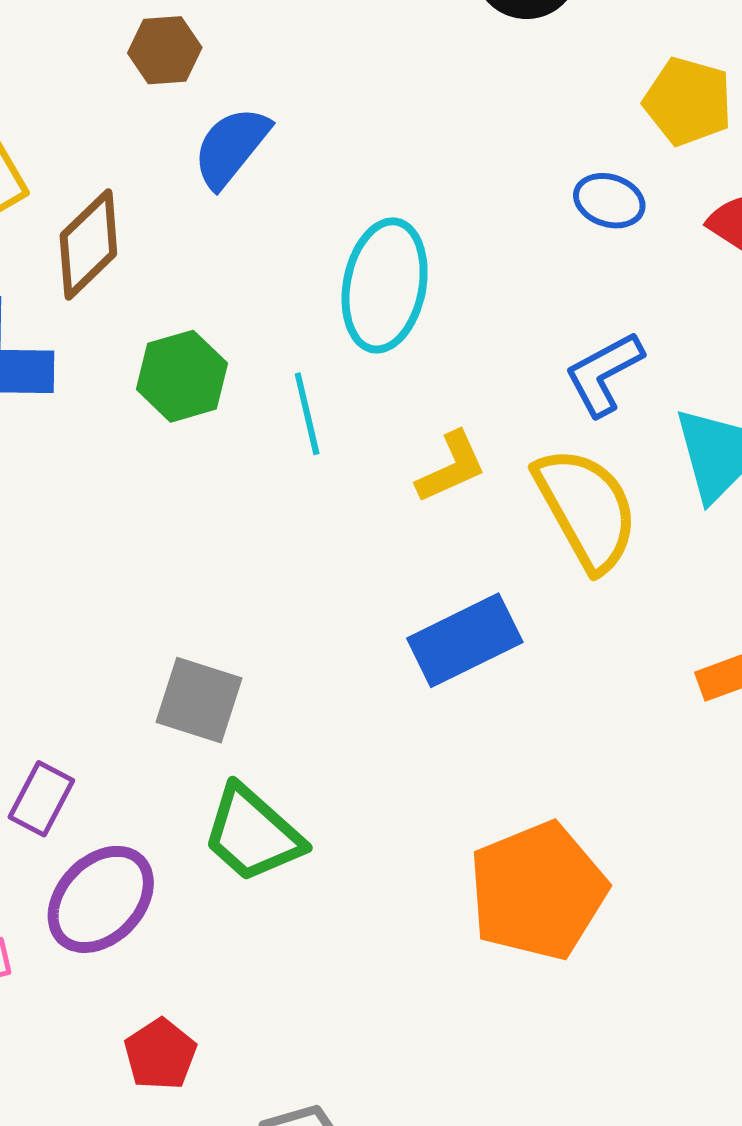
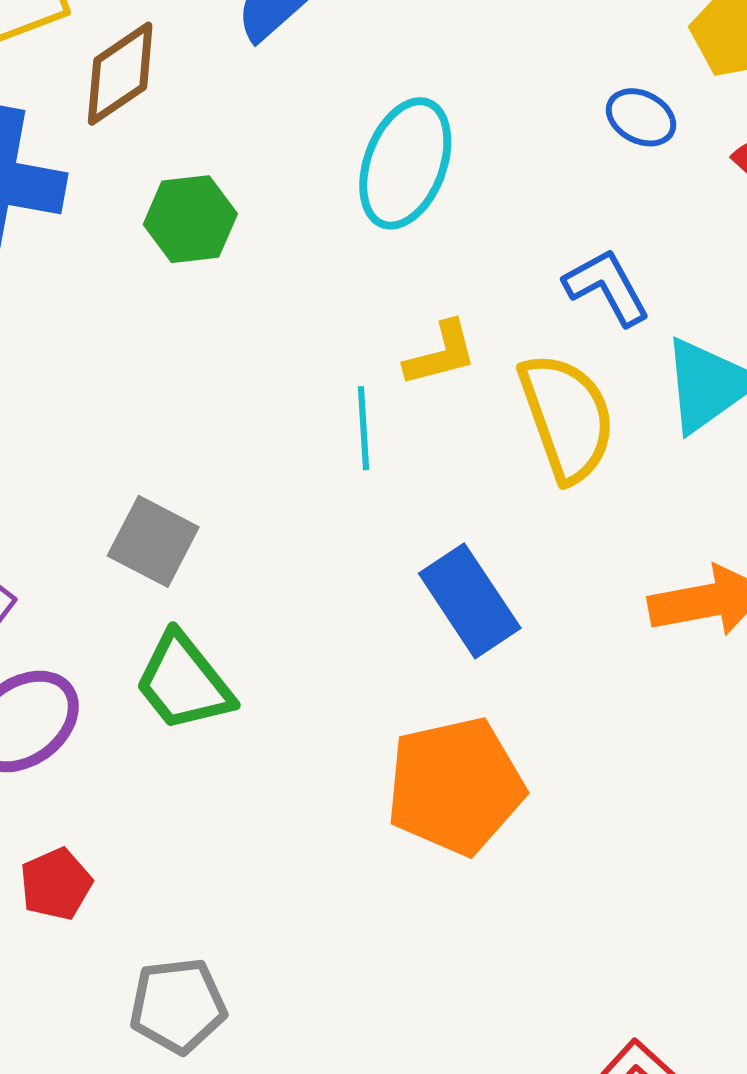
blue L-shape: (604, 374) -> (607, 287), turned 80
cyan line: (307, 414) -> (363, 428), moved
blue rectangle: (465, 640) -> (470, 601), moved, turned 73

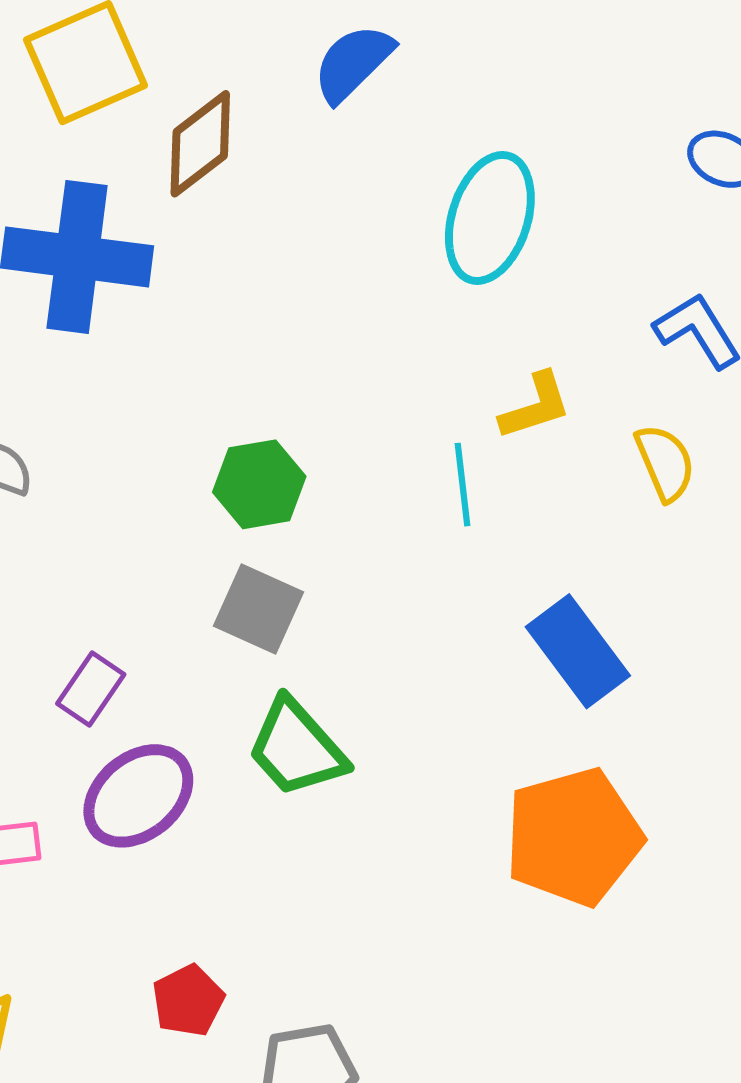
green hexagon: (190, 219) -> (259, 484), moved
yellow semicircle: (567, 417) -> (665, 463), size x0.6
red pentagon: (56, 884) -> (188, 1001), moved

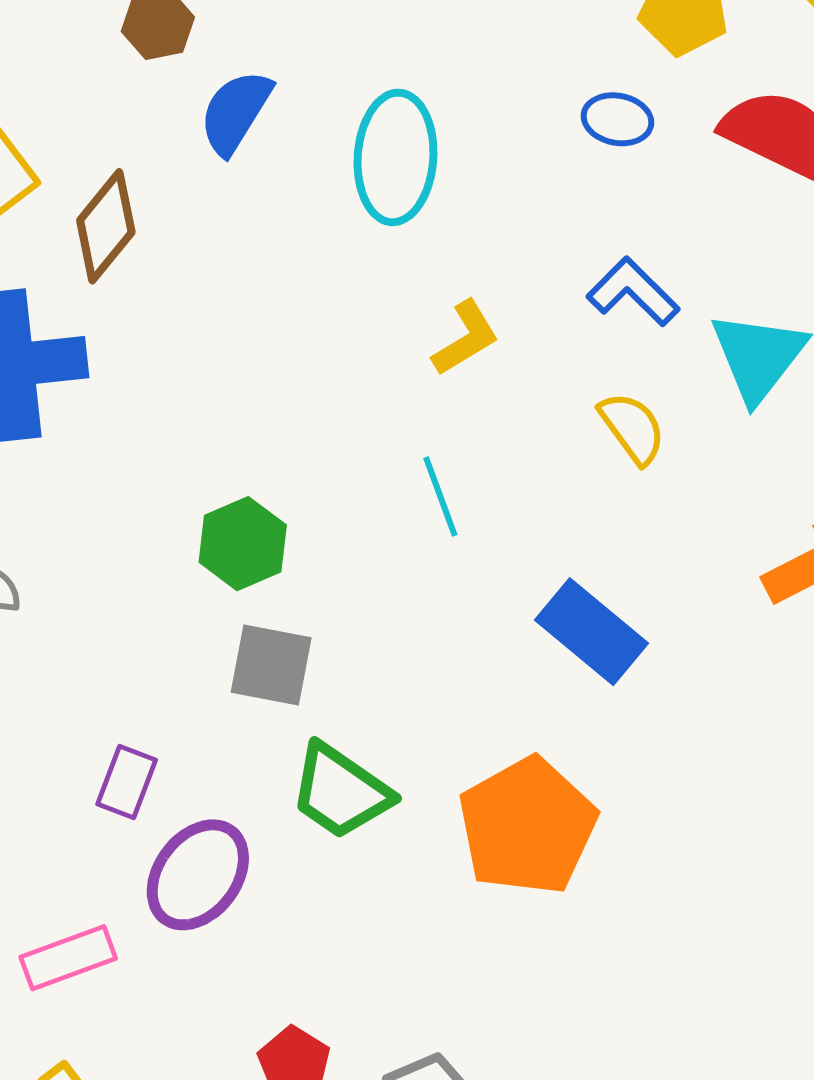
cyan ellipse: (490, 218) -> (395, 157), moved
yellow L-shape: (535, 406) -> (466, 338), moved
orange pentagon: (573, 837) -> (527, 826), moved

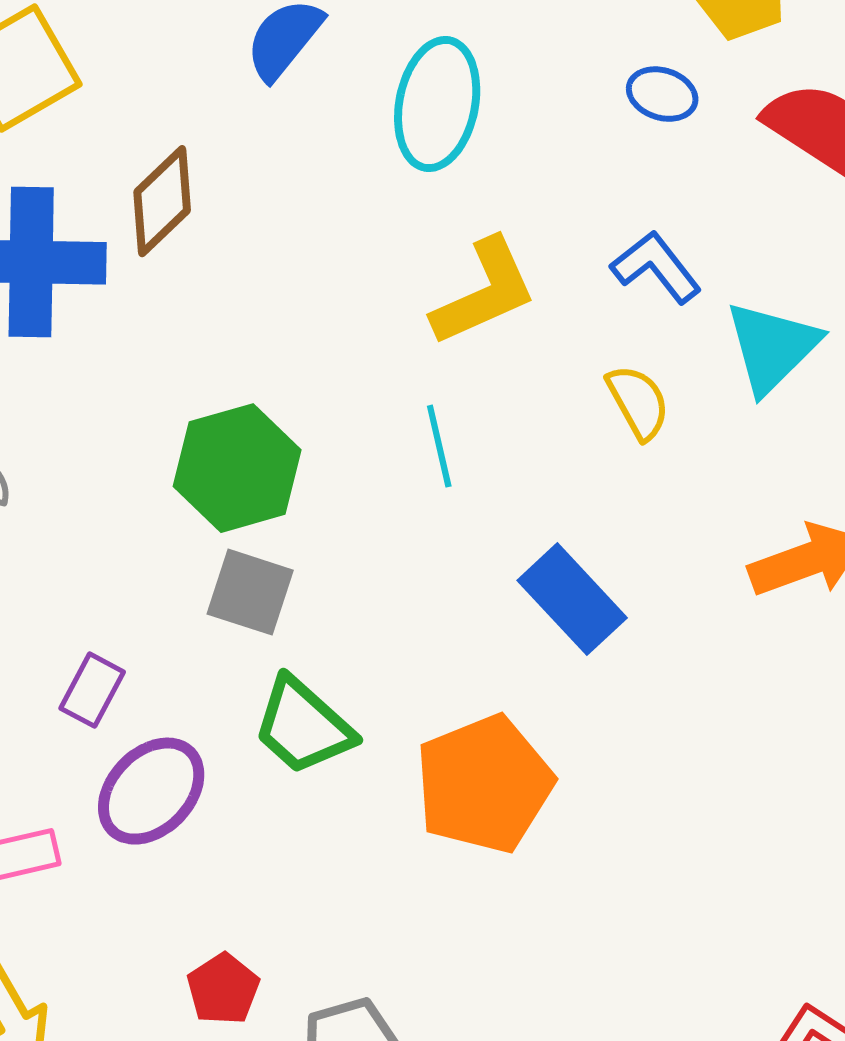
brown diamond: (106, 226) -> (162, 201), moved
yellow L-shape: (466, 338) -> (484, 292), size x1.5
green hexagon: (243, 544) -> (237, 468), size x1.4

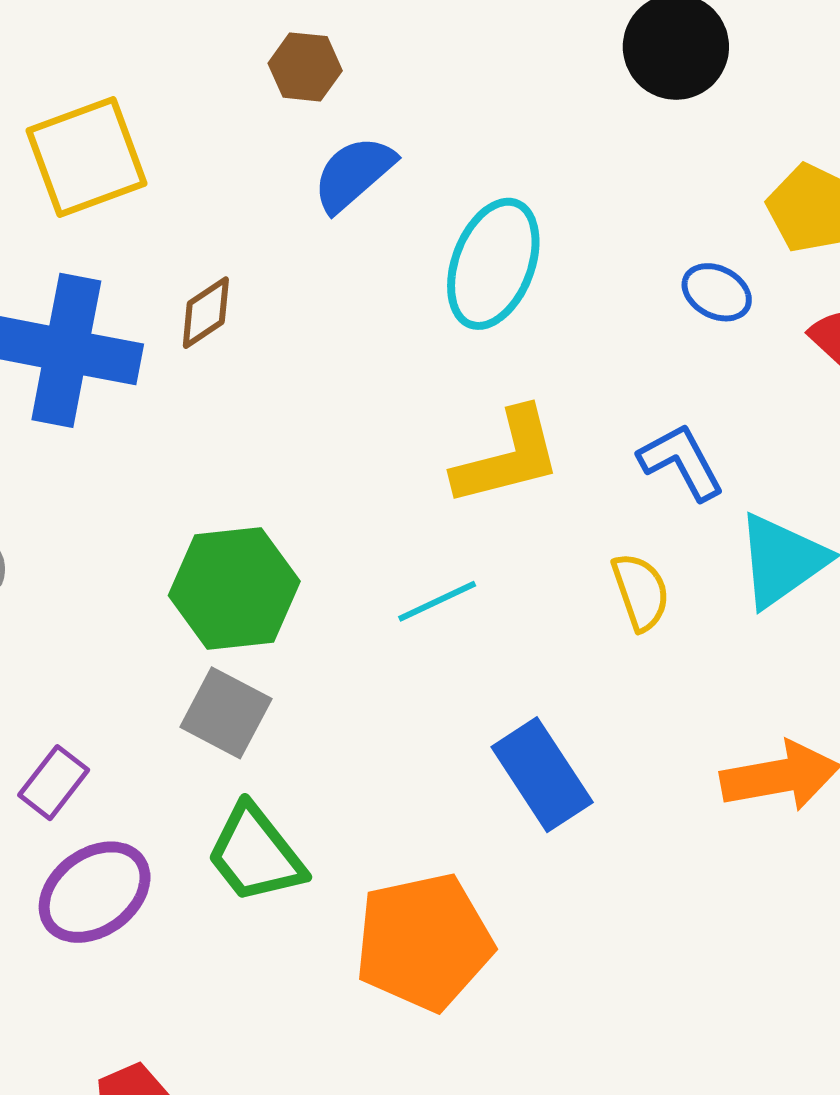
brown diamond: (162, 201) -> (206, 313), size x0.7
cyan line: (439, 446) -> (437, 601), turned 68

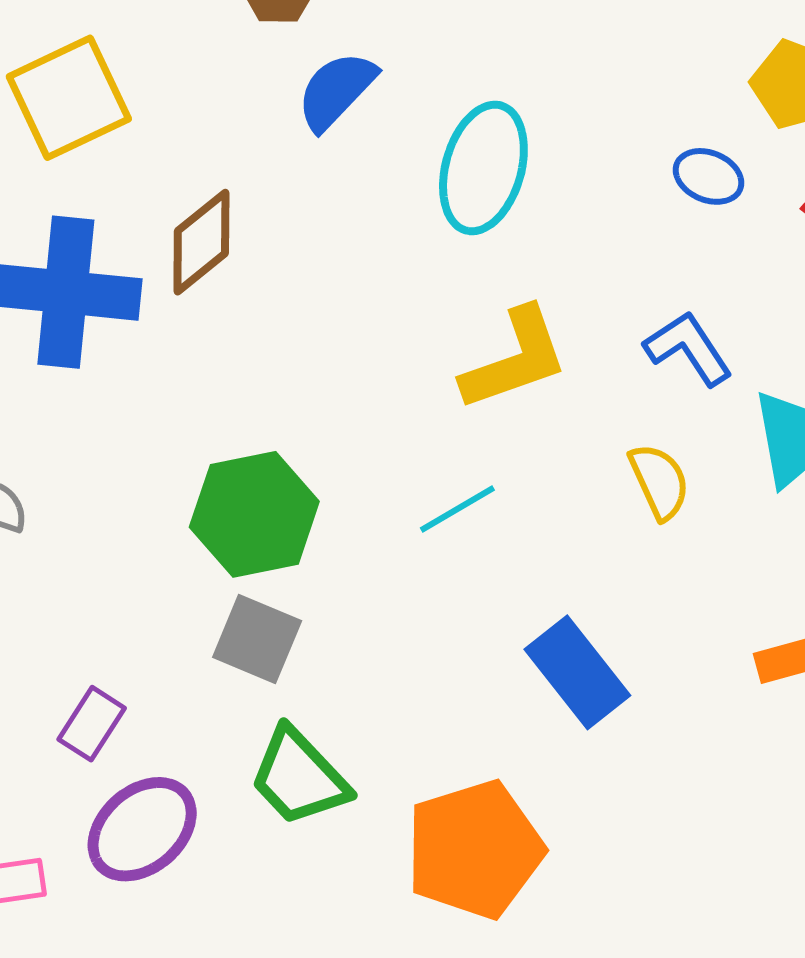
brown diamond: (206, 313) -> (201, 242), size x1.4

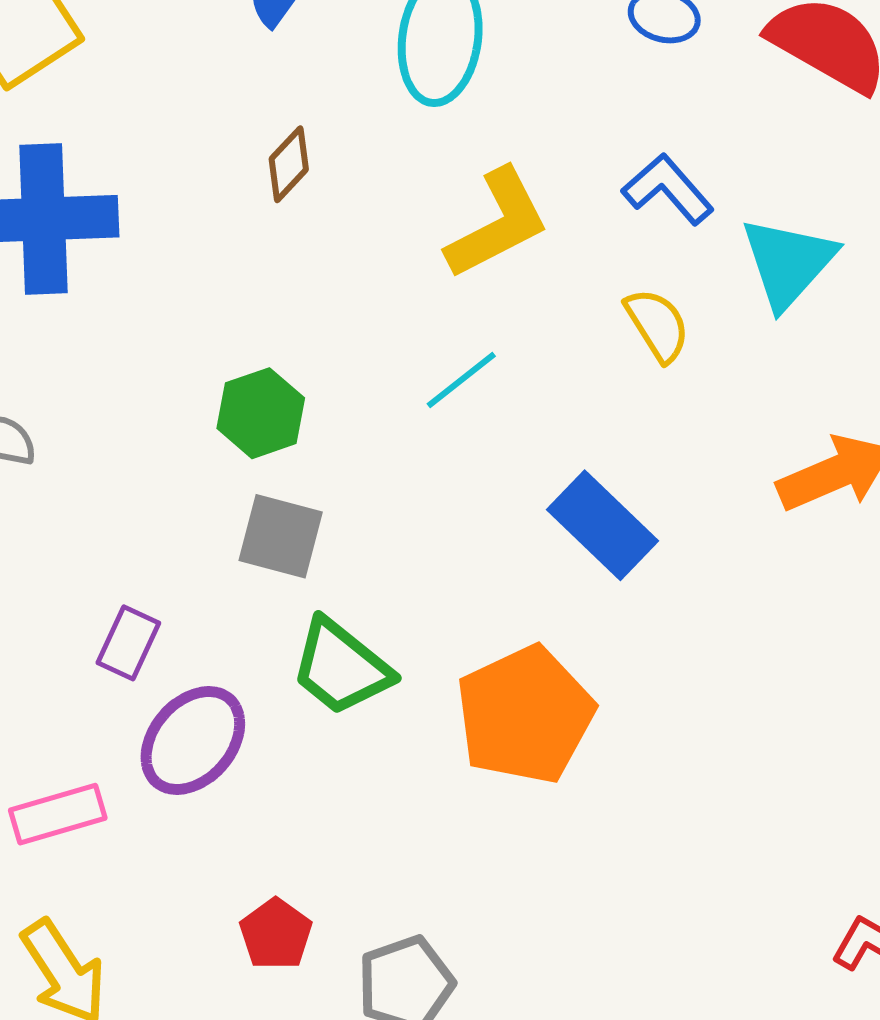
brown diamond: (201, 242) -> (289, 164), moved, size x0.7
green hexagon: (254, 514) -> (261, 413), size x0.7

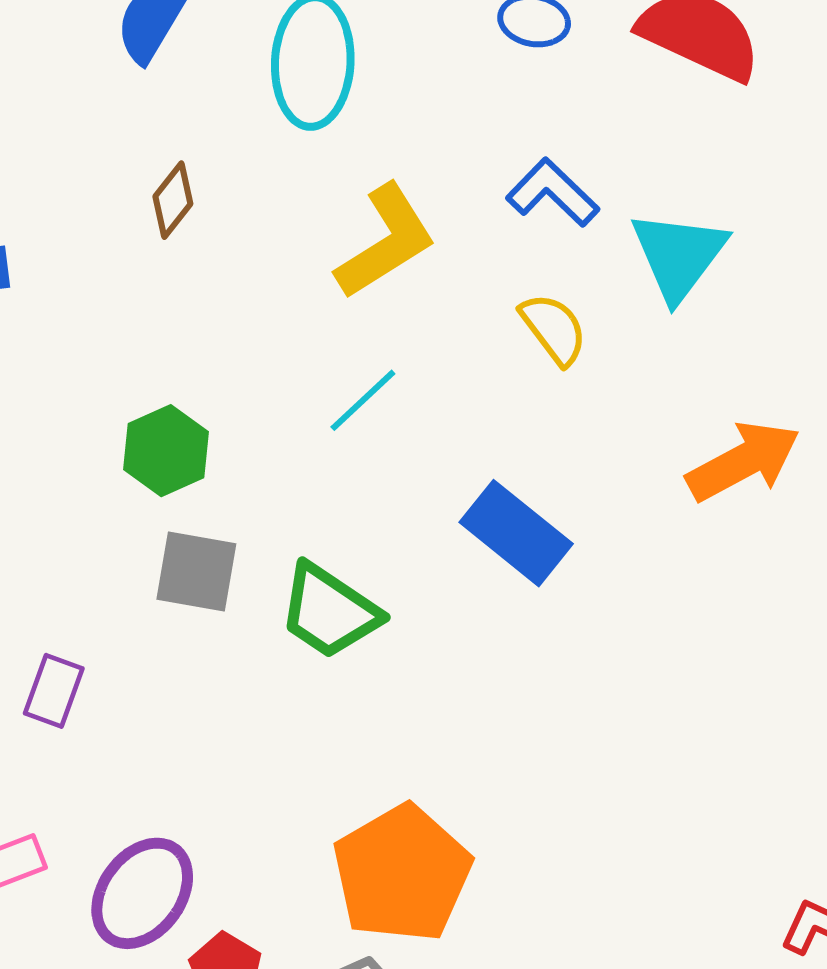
green trapezoid: (341, 667) -> (329, 611), moved
orange pentagon: (525, 715) -> (402, 874), moved
purple ellipse: (193, 740) -> (142, 893), moved

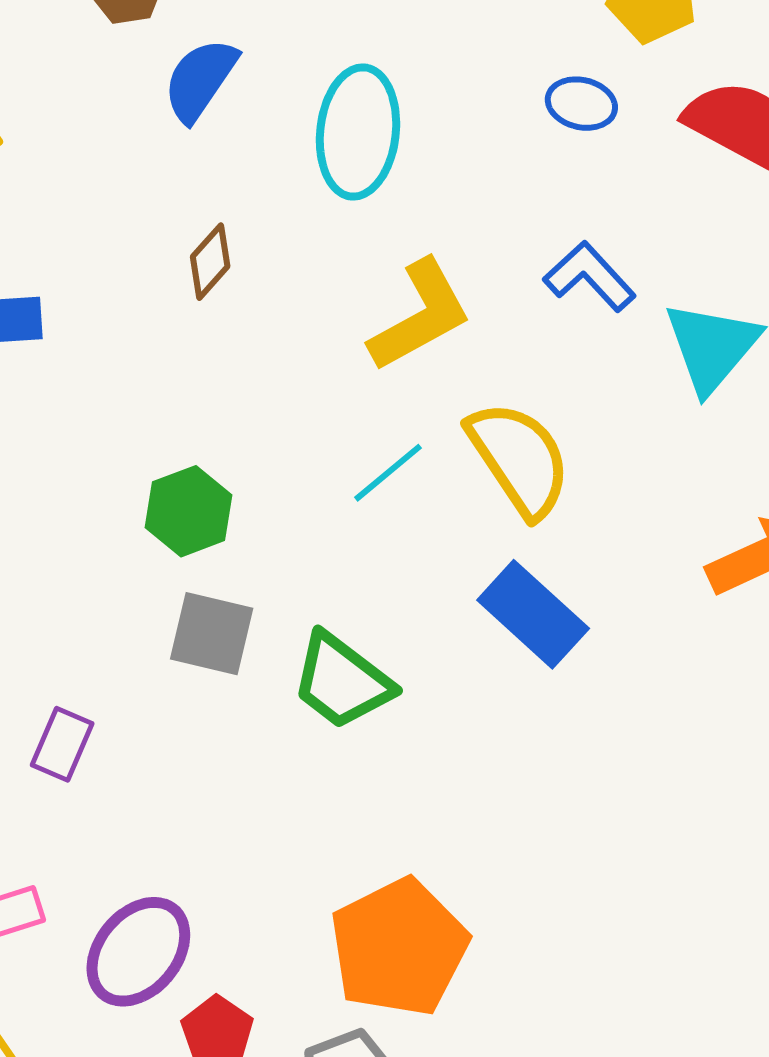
yellow semicircle: (554, 329) -> (519, 459), moved, size x1.6

